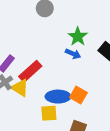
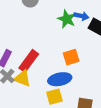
blue arrow: (73, 54) -> (81, 16), moved
orange square: (78, 95) -> (71, 57), moved, turned -35

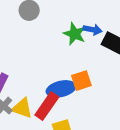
red rectangle: (29, 61) -> (47, 106), moved
blue ellipse: (60, 79) -> (61, 89), moved

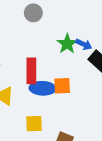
red rectangle: (47, 106) -> (31, 71), moved, turned -50

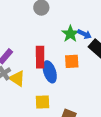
orange square: (62, 86) -> (72, 61), moved
blue ellipse: (43, 88) -> (50, 72), turned 70

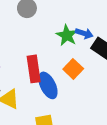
orange square: (72, 61) -> (73, 69), turned -35

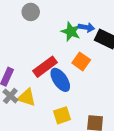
red rectangle: (34, 69) -> (45, 67), turned 70

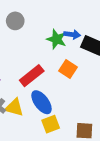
blue ellipse: (60, 80) -> (42, 102), moved

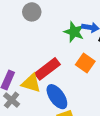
yellow triangle: (14, 107) -> (31, 83), moved

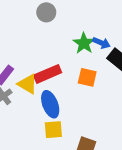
orange square: (85, 63) -> (87, 77), turned -36

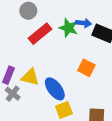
red rectangle: (48, 74) -> (40, 34), moved
orange square: (87, 77) -> (86, 68), moved, turned 30

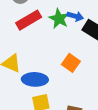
blue ellipse: (55, 89) -> (35, 79), turned -60

